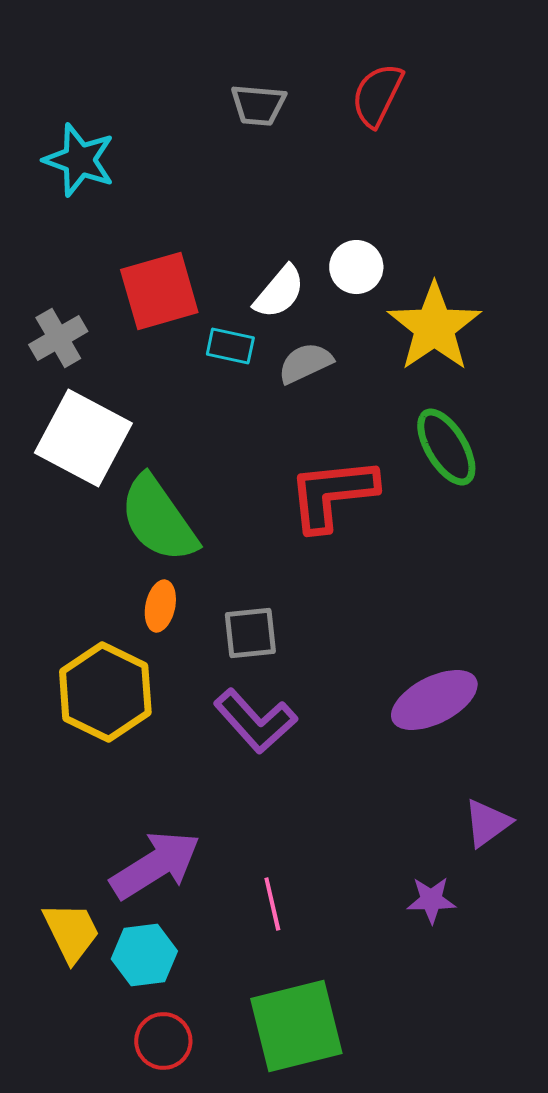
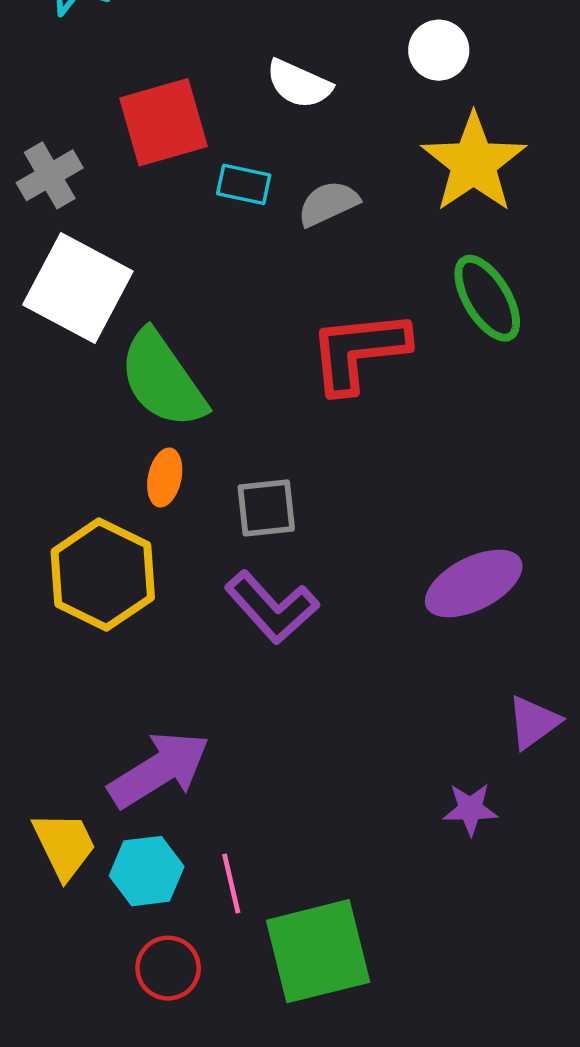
white circle: (356, 267) -> (439, 50), moved
white semicircle: (279, 292) -> (299, 84), moved, turned 74
pink line: (272, 904) -> (231, 883), moved

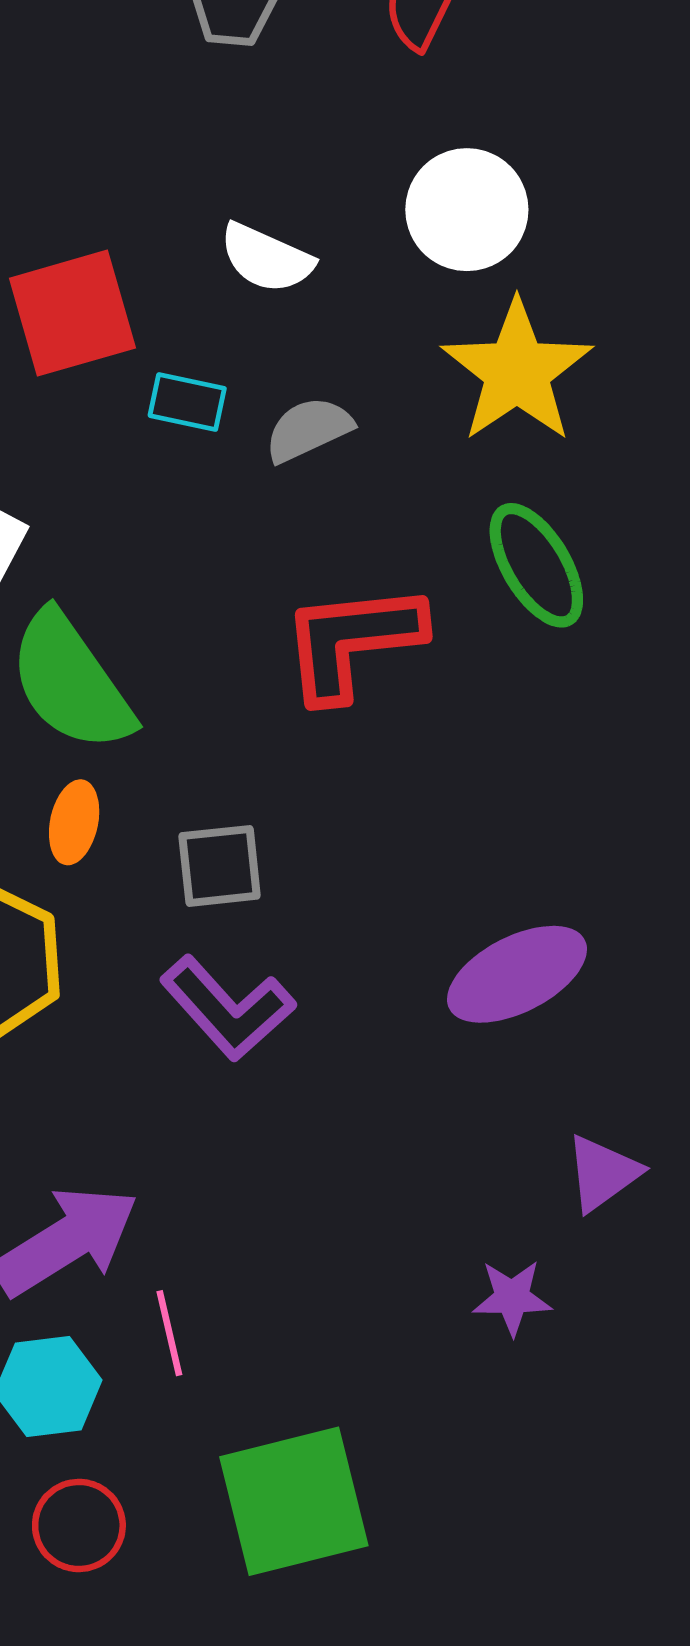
white circle: (439, 50) -> (467, 210), size x1.4
pink line: (231, 883) -> (169, 1333), moved

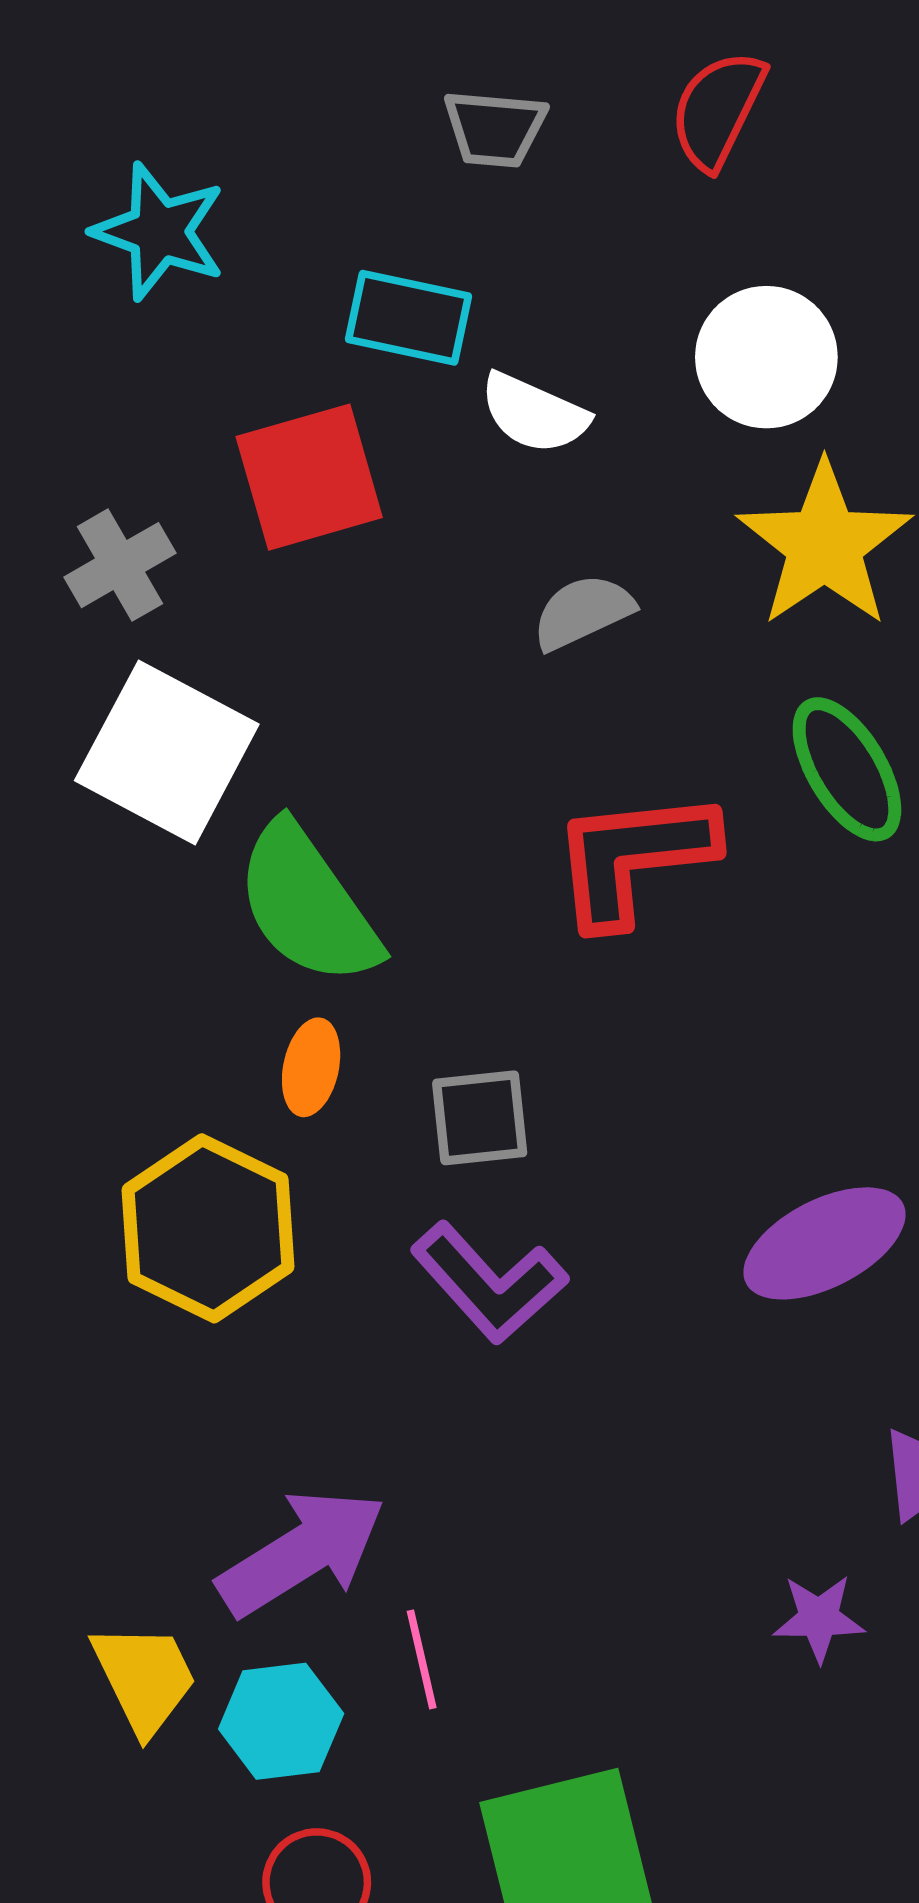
cyan rectangle: (187, 402) -> (408, 318), moved, size x1.4

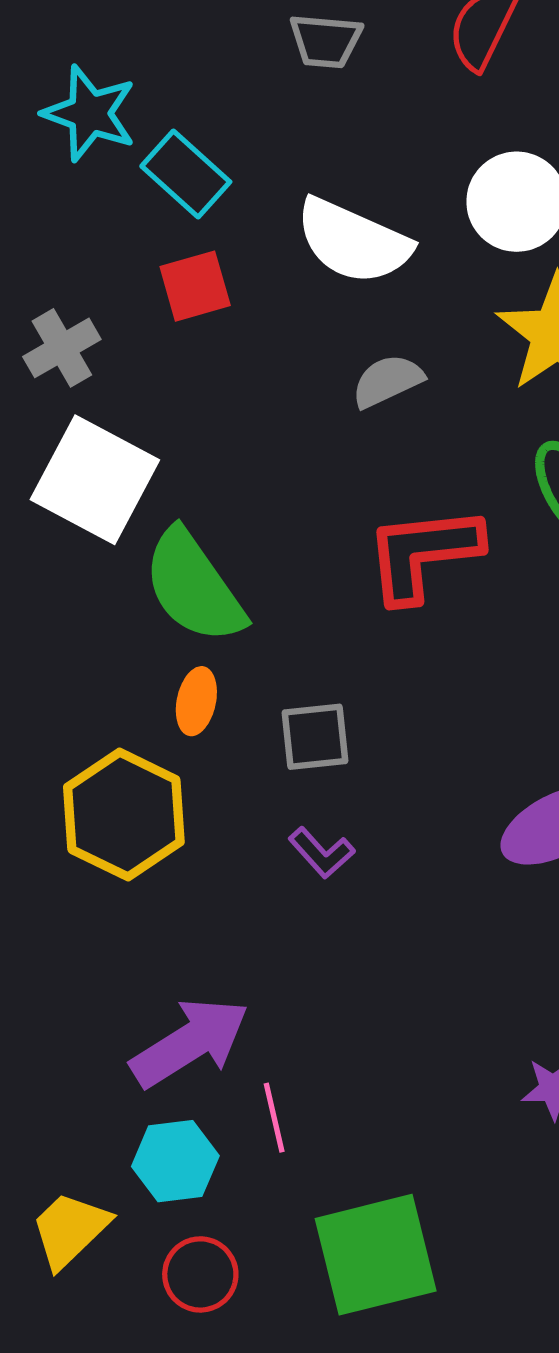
cyan rectangle: (408, 318) -> (186, 174), moved, turned 30
white semicircle: (534, 413) -> (353, 241), size x1.5
red square: (309, 477) -> (195, 286), size x0.7
purple L-shape: (489, 1283) -> (322, 853), size x0.6
yellow trapezoid: (144, 1678) -> (70, 1230), moved, turned -108

